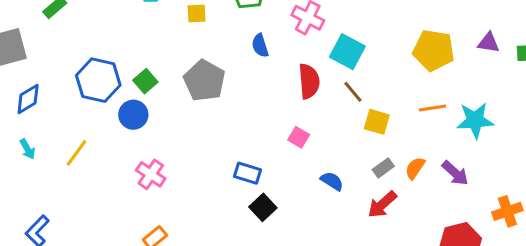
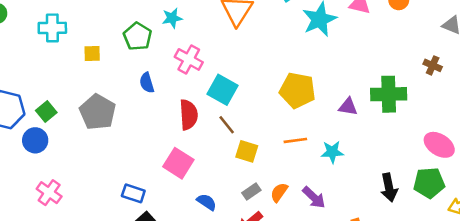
purple triangle: (489, 43) -> (348, 107), moved
cyan star: (475, 120) -> (332, 152), size x0.7
pink square: (299, 137) -> (178, 163), size x1.6

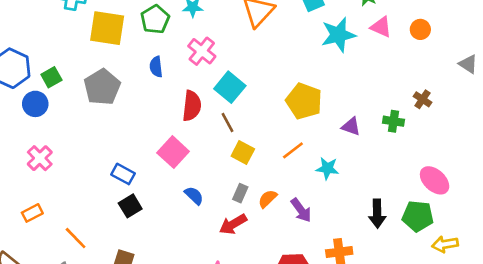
yellow square: (92, 54) -> (107, 28), size x2.0
brown cross: (433, 65) -> (423, 99), moved
green cross: (389, 94) -> (393, 121), size x0.6
orange line: (295, 140) -> (293, 150), turned -40
gray rectangle: (251, 192) -> (240, 193), turned -42

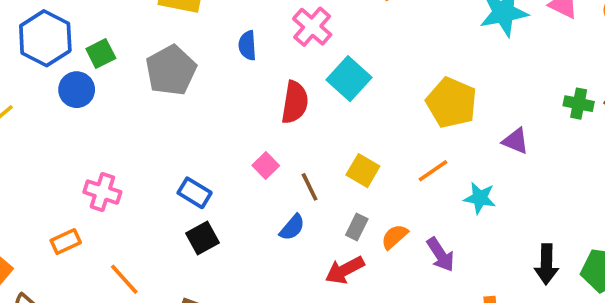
green cross: (393, 121) -> (579, 104), moved
brown line: (228, 123) -> (310, 187), moved
pink square: (173, 152) -> (266, 166), size x0.6
pink cross: (40, 158) -> (102, 192), moved, turned -30
blue semicircle: (194, 195) -> (292, 227), turned 84

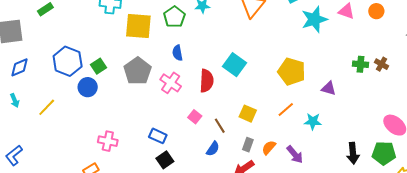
pink cross: (312, 27) -> (171, 83), moved

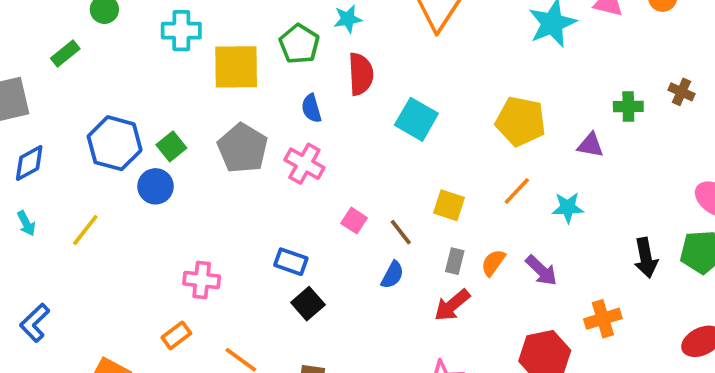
green cross: (361, 64) -> (628, 107), moved
red semicircle: (207, 81) -> (361, 74), moved

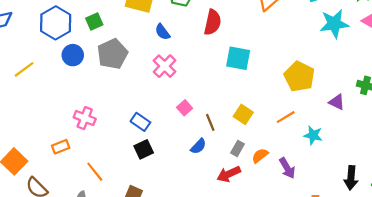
blue semicircle: (311, 108) -> (162, 32), moved, turned -36
cyan square: (416, 119) -> (238, 58), turned -35
green square: (171, 146) -> (94, 21), moved
gray pentagon: (243, 148) -> (112, 54), moved

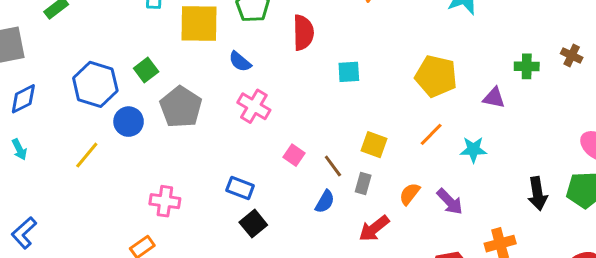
cyan square: (238, 58) -> (349, 72), size x0.7
yellow line: (24, 69) -> (87, 155), moved
gray rectangle: (238, 148) -> (363, 184), moved

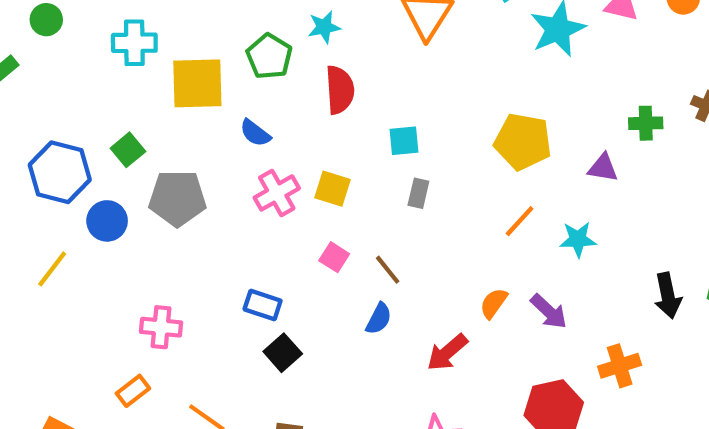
pink cross: (254, 106) -> (277, 193), turned 32
gray pentagon: (181, 107) -> (177, 198), turned -30
yellow square: (374, 145) -> (332, 189), moved
gray rectangle: (363, 184) -> (418, 193), moved

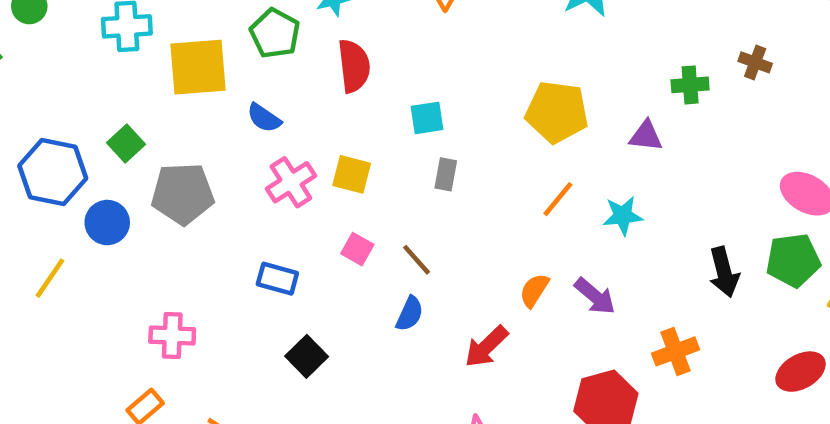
blue rectangle: (263, 305) -> (277, 279), moved

